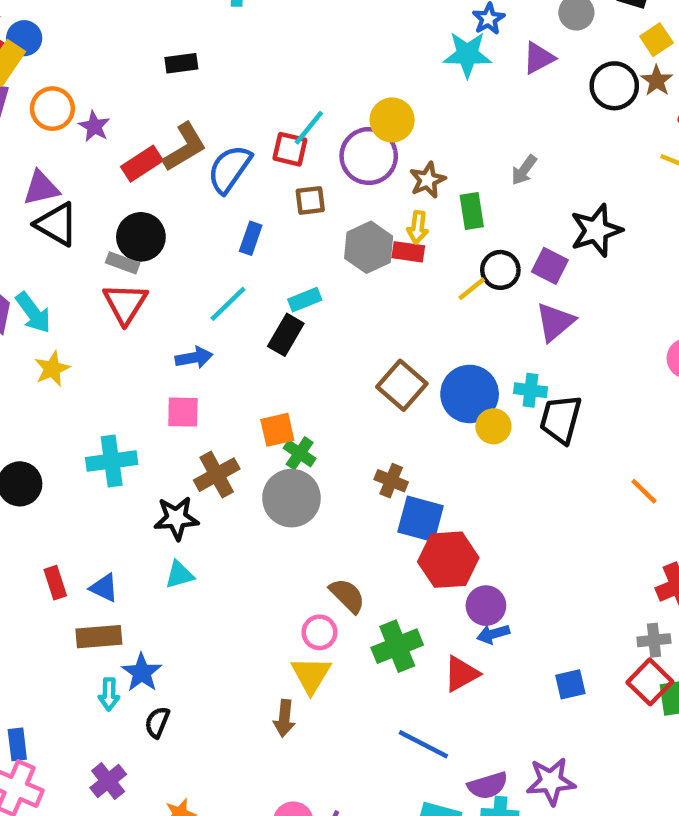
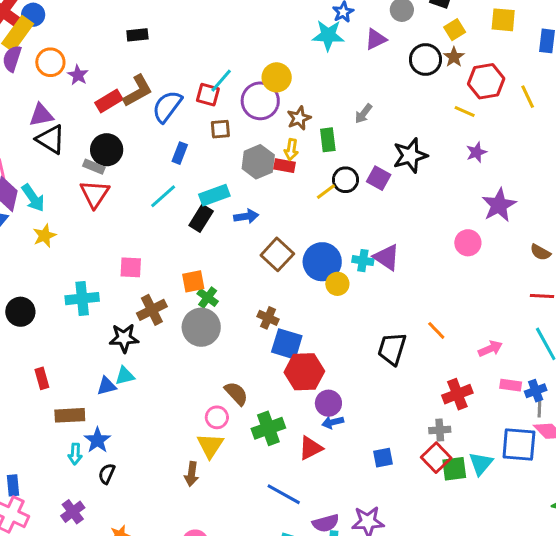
cyan rectangle: (305, 300) -> (214, 195), size x1.4
purple triangle: (555, 322) -> (387, 257), moved, turned -48
blue arrow: (194, 358) -> (246, 216), moved
black trapezoid: (561, 419) -> (392, 349), moved
blue triangle: (104, 588) -> (107, 386), moved, turned -42

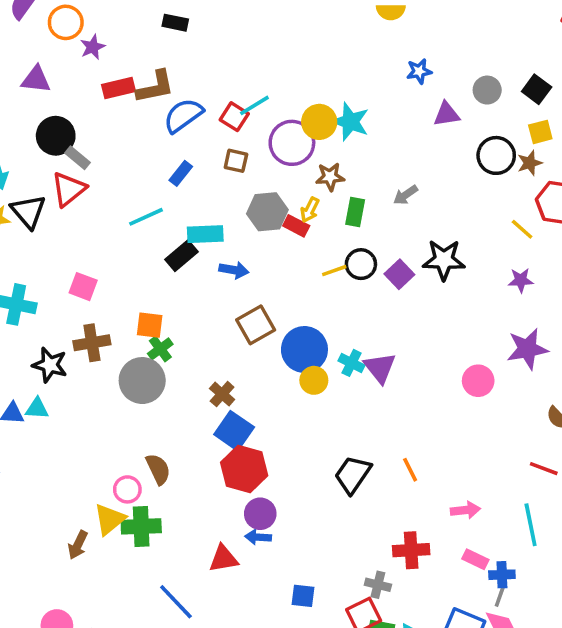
cyan star: (328, 35) -> (350, 122), moved
black triangle: (51, 139) -> (28, 211), moved
black circle: (107, 150) -> (56, 136), moved
green cross: (268, 428) -> (141, 526), moved

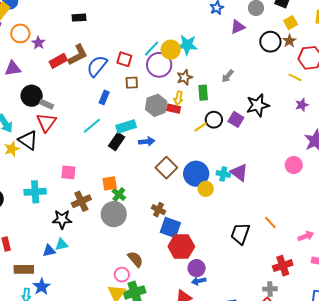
cyan line: (254, 105) -> (151, 49), moved

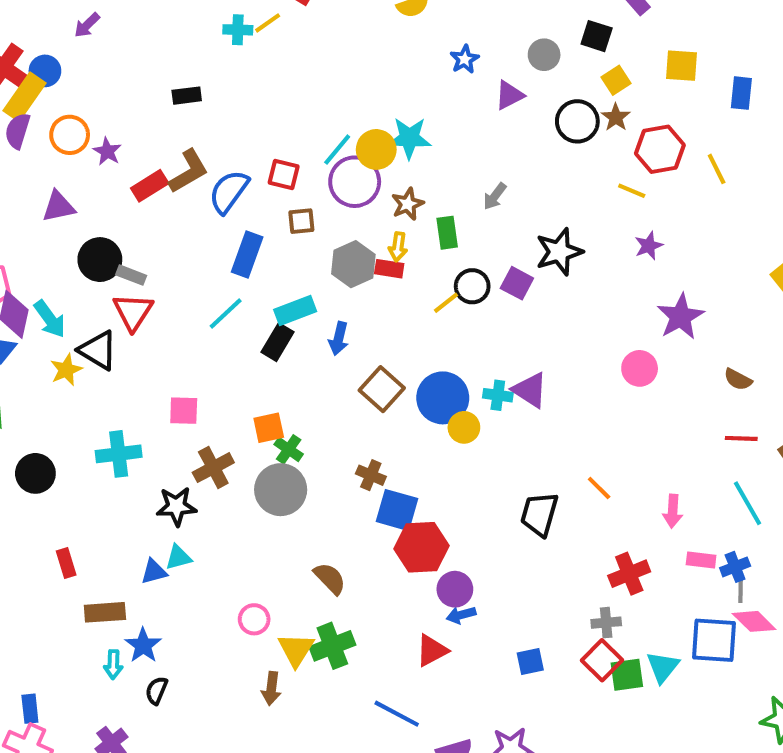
blue rectangle: (104, 97) -> (247, 254), size x1.5
blue arrow: (147, 141) -> (339, 338), turned 112
pink arrow: (306, 236) -> (673, 511), turned 119
pink circle: (122, 275) -> (254, 619), moved

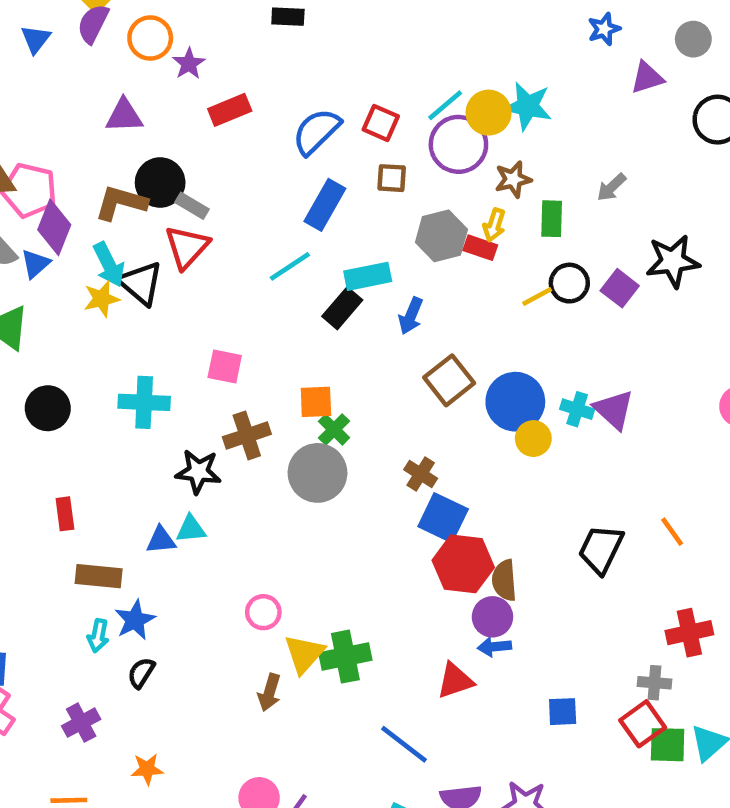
brown L-shape: (189, 171) -> (121, 203), moved, turned -144
cyan arrow: (50, 319) -> (109, 264), moved
brown semicircle: (330, 578) -> (504, 580), moved, turned -150

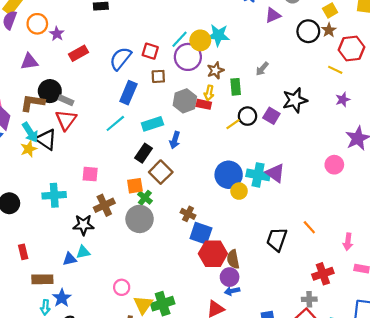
black rectangle: (342, 308) -> (144, 153), moved
brown square: (449, 380) -> (161, 172), moved
cyan cross: (577, 409) -> (258, 175), size x1.5

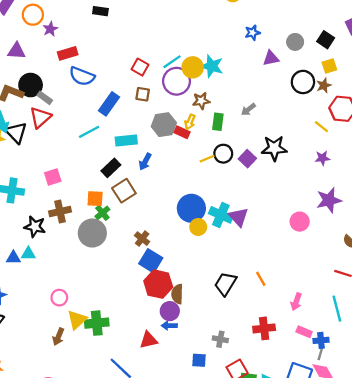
blue semicircle: (120, 59) -> (82, 76), moved, turned -120
pink square: (90, 174) -> (53, 177), turned -35
gray cross: (309, 299) -> (220, 339), moved

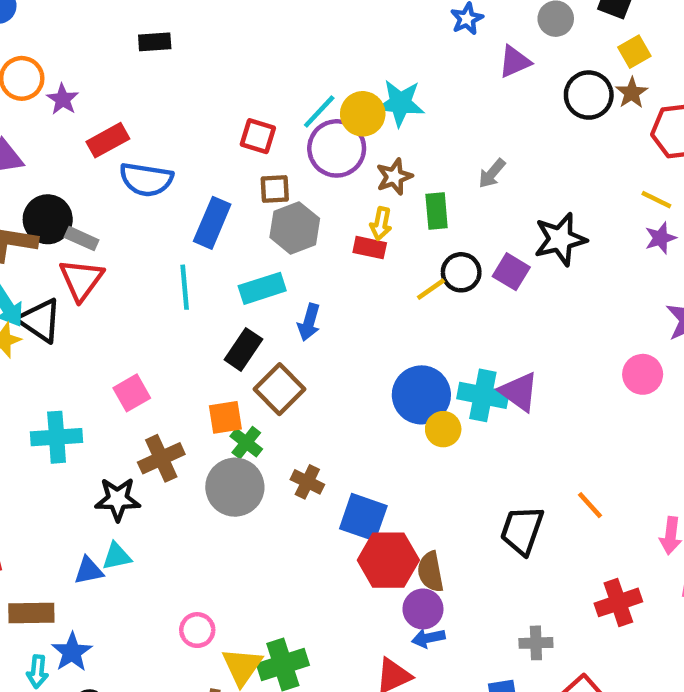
gray hexagon: (164, 125) -> (295, 228), moved
yellow line: (321, 127) -> (656, 200), moved
cyan line: (89, 132) -> (185, 287), turned -55
brown cross: (142, 239) -> (307, 482), moved

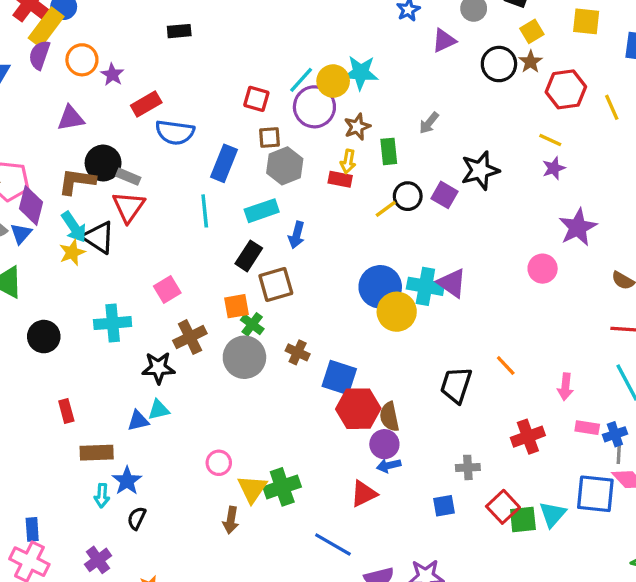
brown square: (279, 389) -> (276, 285), turned 30
yellow circle: (443, 429) -> (397, 312), size x1.5

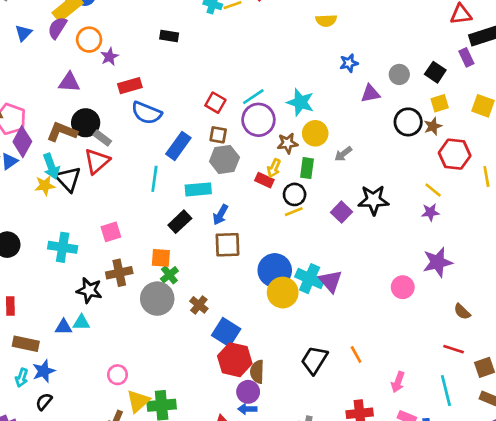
yellow circle: (333, 81) -> (315, 133), moved
black circle: (408, 196) -> (295, 194), moved
brown square: (276, 285) -> (227, 245), moved

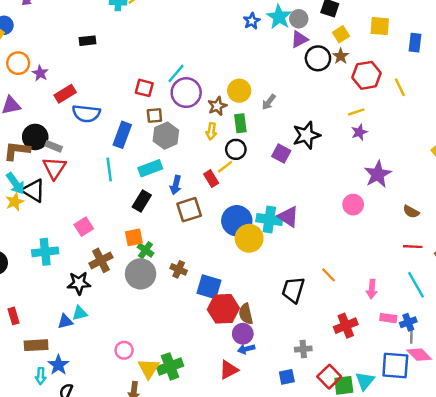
purple triangle: (370, 94) -> (299, 39), moved
cyan star: (300, 102) -> (279, 17), moved, turned 30
red rectangle: (264, 180) -> (211, 179), moved, turned 49
yellow line: (433, 190) -> (356, 112), turned -42
yellow line: (294, 212) -> (225, 167), moved

